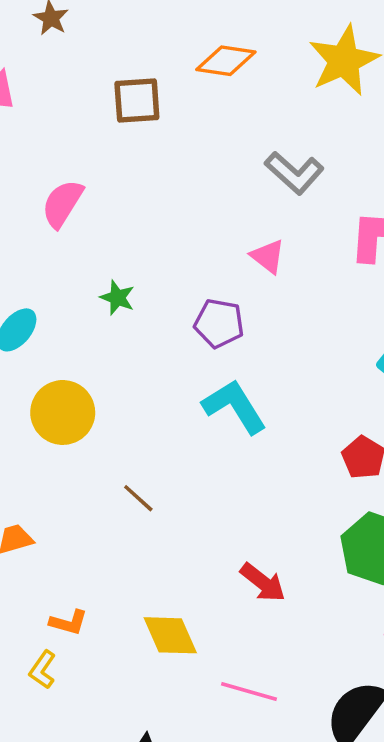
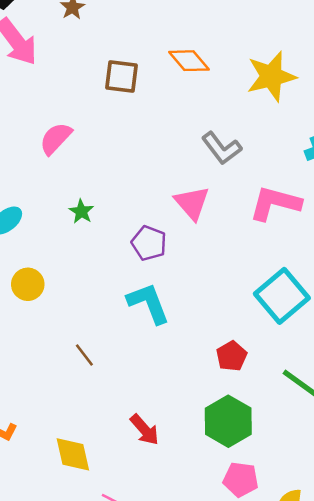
orange diamond: (226, 61) -> (189, 61), turned 30
pink triangle: (268, 256) -> (192, 203), size x1.4
yellow circle: (63, 412) -> (28, 284), size x0.7
brown line: (138, 498) -> (84, 355), moved

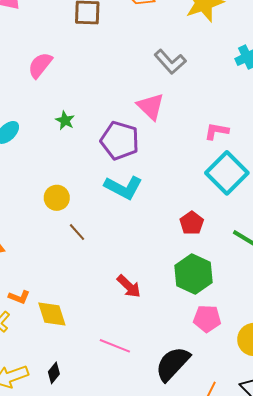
pink L-shape: (275, 203) -> (217, 131), moved, size x0.6
purple pentagon: (149, 243) -> (120, 141), size x1.4
yellow circle: (28, 284) -> (57, 198), moved
cyan L-shape: (148, 303) -> (123, 187), turned 144
yellow diamond: (73, 454) -> (52, 314), moved

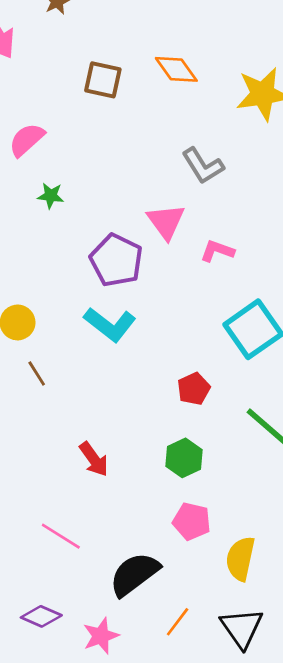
green star: (65, 120) -> (51, 196), moved, turned -30
pink L-shape: (217, 131) -> (217, 251), moved
green hexagon: (193, 274) -> (184, 458), size x0.7

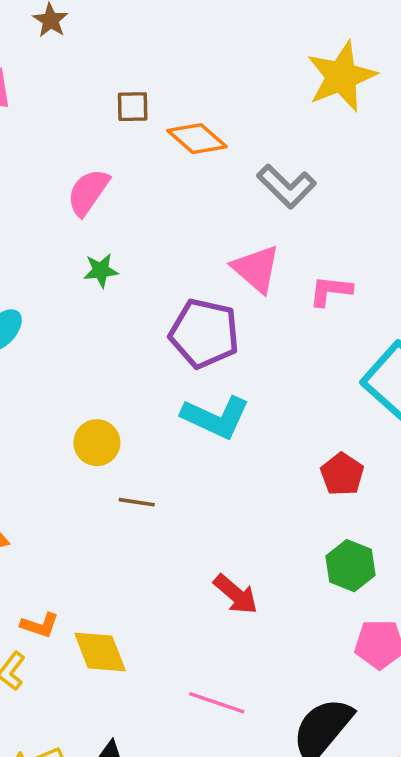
orange diamond: (176, 69) -> (197, 139), moved
brown square: (103, 80) -> (133, 107), size x0.7
pink semicircle: (27, 140) -> (88, 192), moved
brown line: (37, 374) -> (137, 502), turned -36

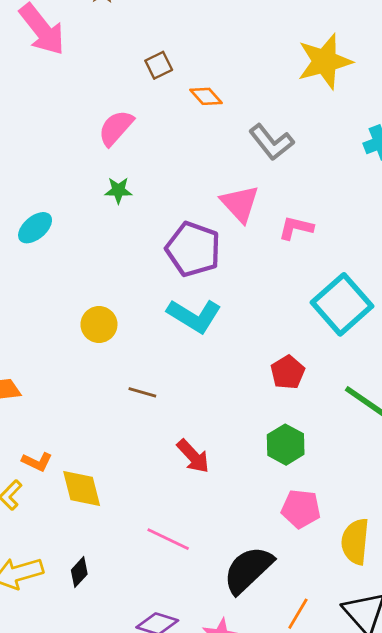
brown square: (133, 107) -> (159, 65), turned -32
orange diamond: (197, 139) -> (206, 96), size x0.7
brown line: (137, 502) -> (142, 392), moved

